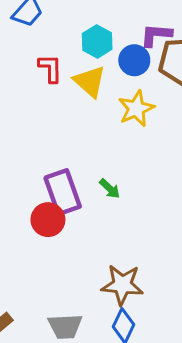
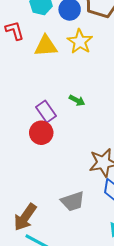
yellow triangle: (90, 81) -> (46, 46), moved, turned -30
purple rectangle: (63, 192) -> (46, 111), size x0.7

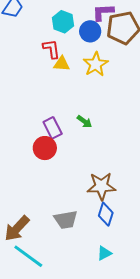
red L-shape: (15, 31) -> (51, 49), moved
yellow triangle: (46, 46) -> (62, 64), size x0.7

